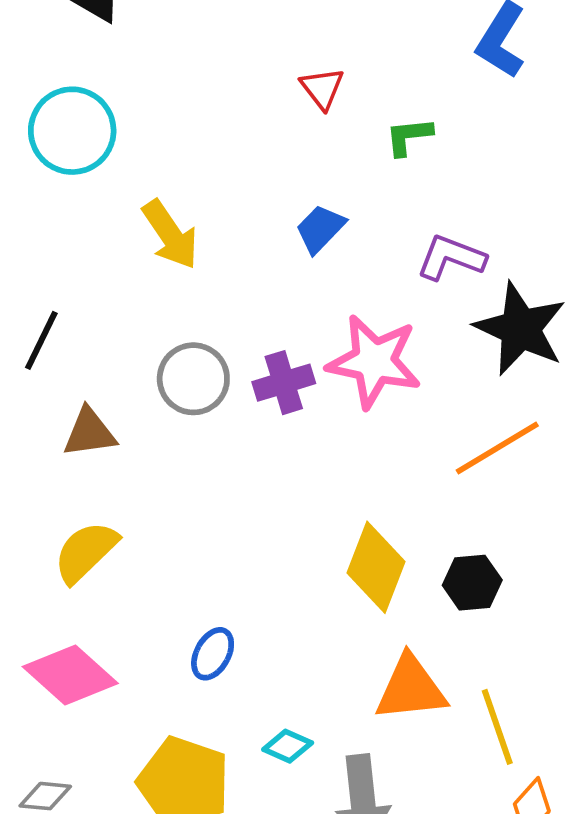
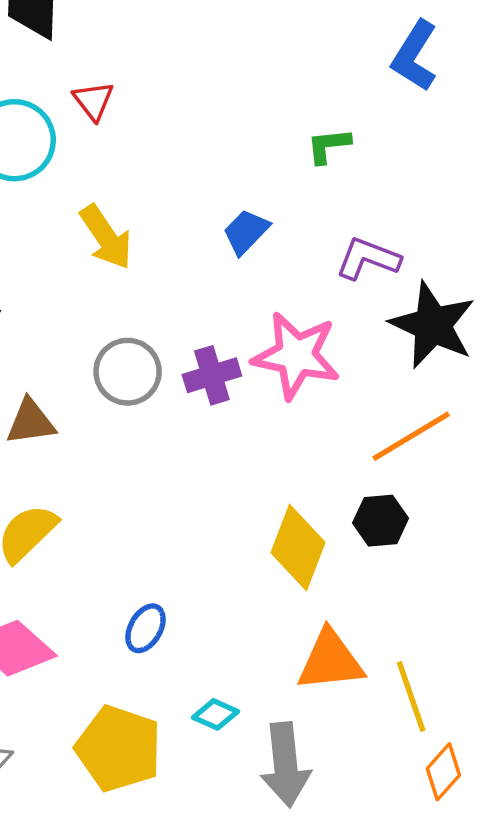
red triangle: (322, 88) -> (93, 101), moved
black hexagon: (472, 583) -> (381, 521), moved

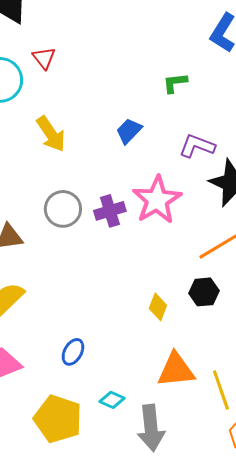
pink star: (296, 356) -> (157, 200), turned 30
yellow diamond: (298, 548) -> (158, 307), size x0.6

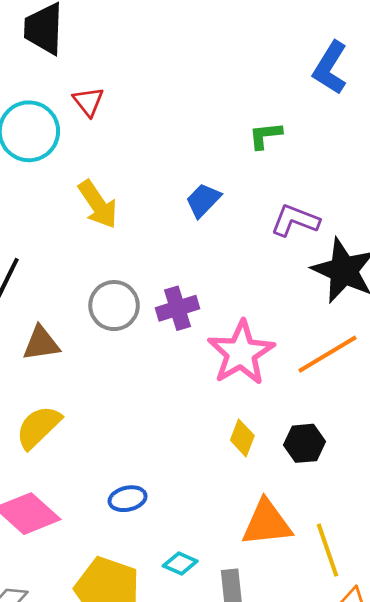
pink star: (157, 200) -> (241, 353), moved
black hexagon: (204, 292) -> (304, 443), moved
blue ellipse: (73, 352) -> (128, 499), turned 48

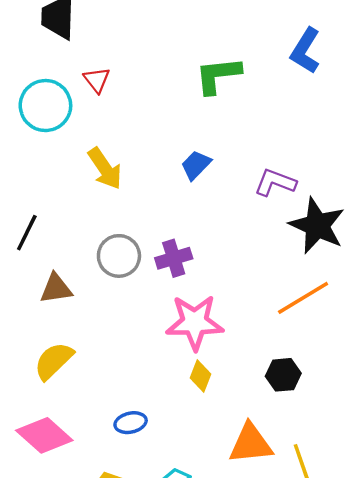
green L-shape: (265, 135) -> (218, 75), moved, size x1.6
pink star: (241, 353) -> (195, 322), moved, turned 30
yellow diamond: (242, 438) -> (201, 376), moved

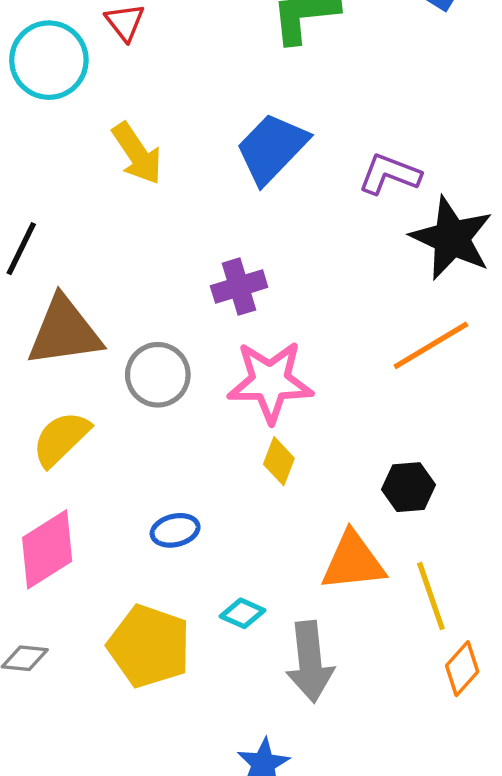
blue trapezoid: (196, 165) -> (272, 148), size x1.6
gray circle: (119, 256) -> (158, 375), moved
brown triangle: (56, 289) -> (64, 332), size x1.6
black hexagon: (283, 375) -> (408, 487), moved
pink diamond: (44, 435) -> (47, 549), turned -74

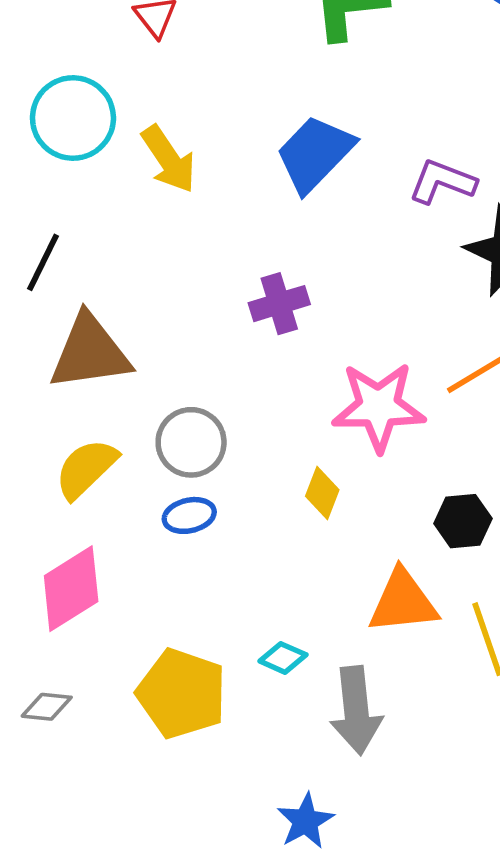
cyan circle: (49, 60) -> (73, 118), moved
gray circle: (158, 375) -> (191, 442), moved
pink star: (270, 382) -> (379, 407), moved
blue ellipse: (175, 530) -> (189, 515), moved

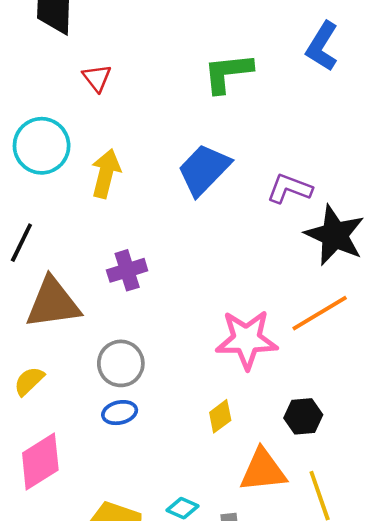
yellow arrow: (169, 159) -> (106, 173), turned -132
purple cross: (279, 304) -> (127, 270), moved
yellow semicircle: (86, 469) -> (29, 381), moved, size x0.7
yellow diamond: (322, 493) -> (220, 416), moved, turned 32

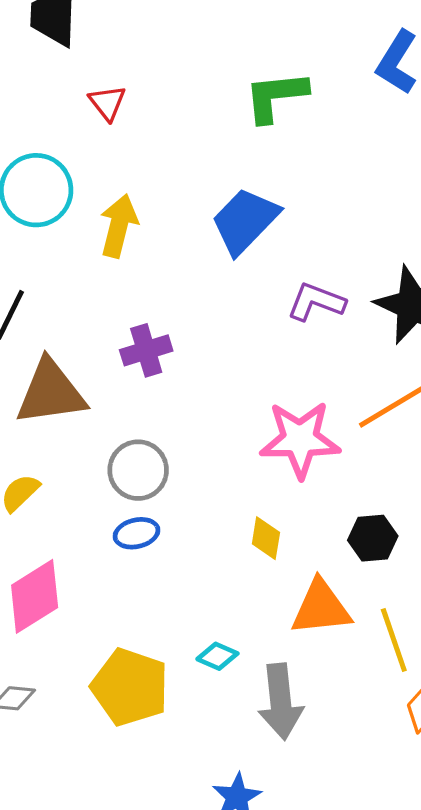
purple L-shape: (289, 189) -> (316, 302), moved
yellow diamond: (220, 416) -> (266, 538), turned -44

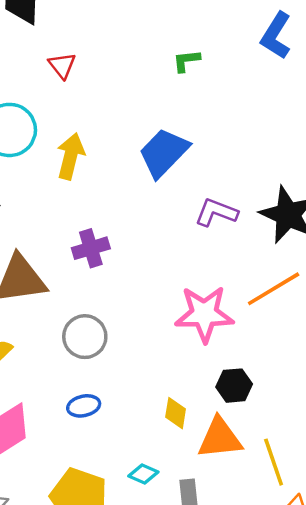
green L-shape: (276, 96) -> (186, 61), size x0.6
blue ellipse: (136, 533) -> (84, 406), moved
yellow diamond: (266, 538) -> (176, 413), moved
black hexagon: (373, 538) -> (234, 386), moved

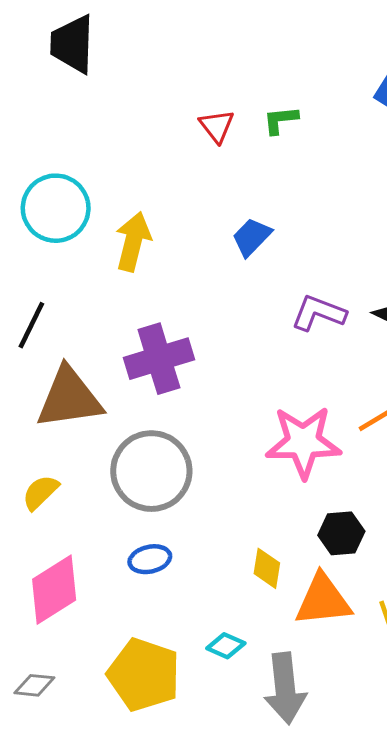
red triangle: (62, 65) -> (217, 126), moved
blue trapezoid: (164, 153) -> (252, 237), size x0.6
purple cross: (91, 248) -> (159, 359), size x1.4
gray circle: (85, 337) -> (151, 471), size x1.4

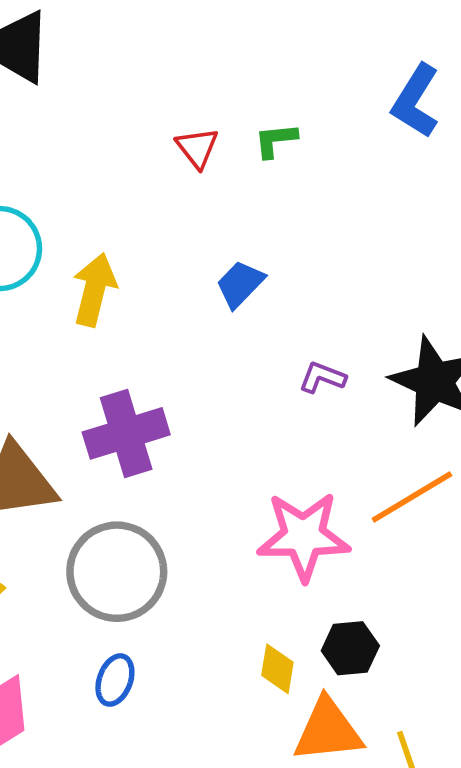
purple L-shape: (319, 313) -> (322, 377), size x0.7
blue ellipse: (150, 559) -> (115, 680), turned -57
yellow diamond: (267, 568) -> (277, 669), moved

